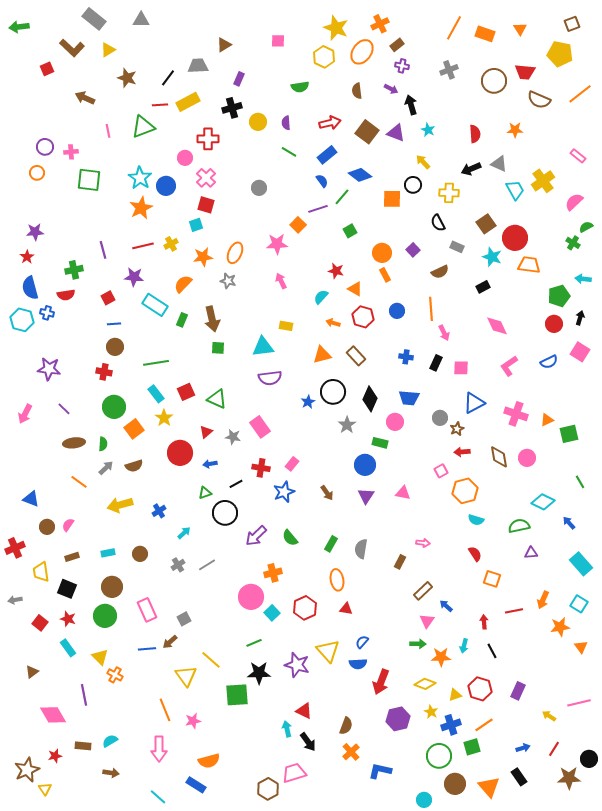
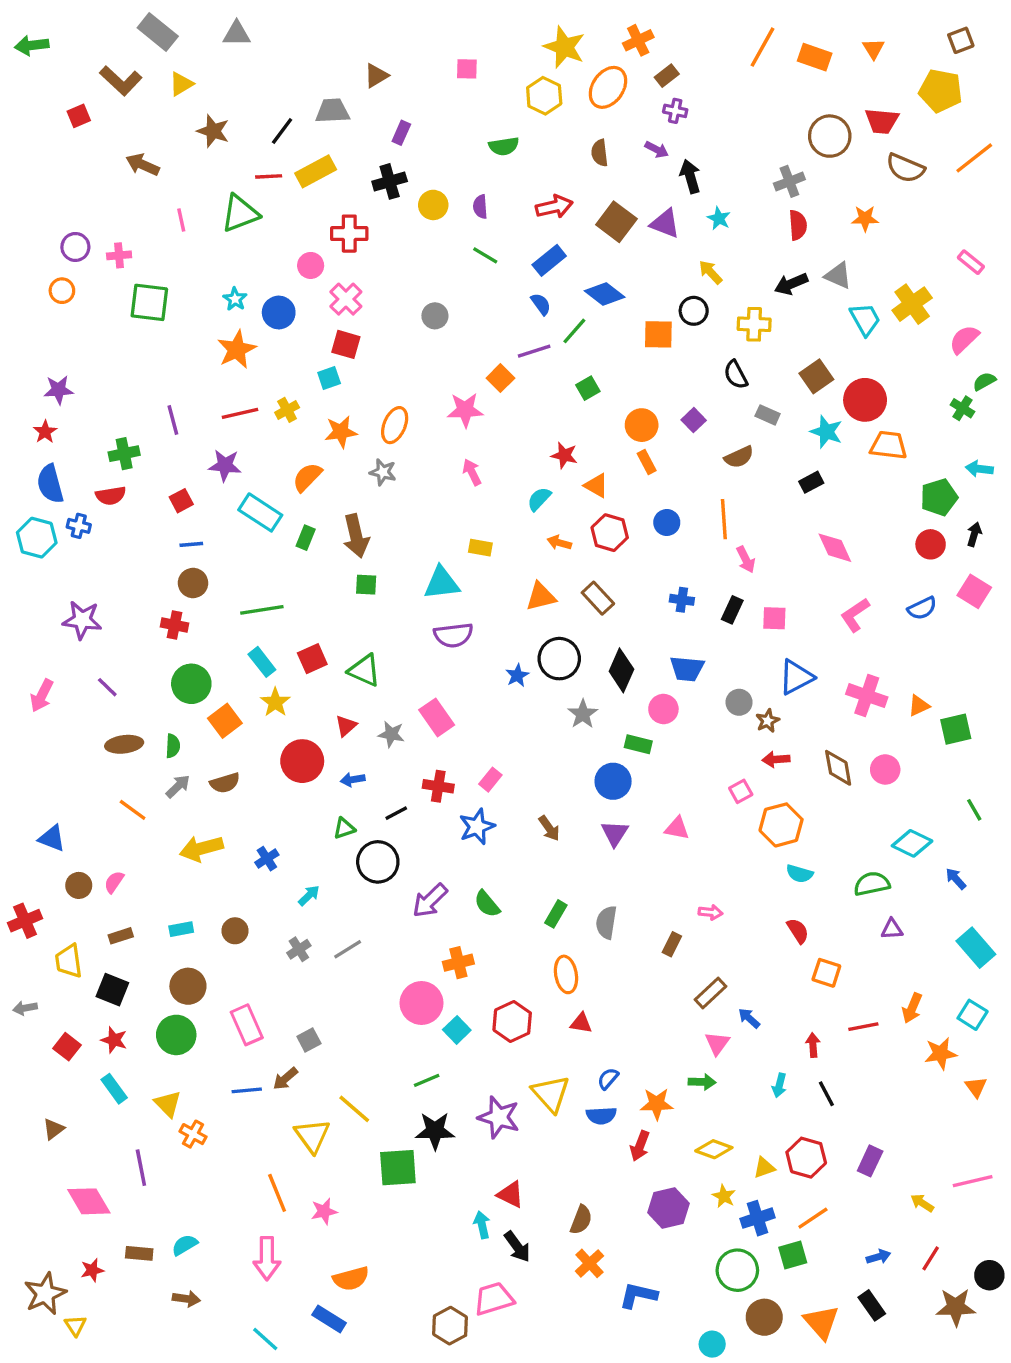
gray cross: (449, 70) -> (789, 181), moved
cyan star: (140, 178) -> (235, 299), size x0.6
orange star: (441, 657) -> (657, 1104), moved
red arrow: (381, 682) -> (640, 1146), size x0.7

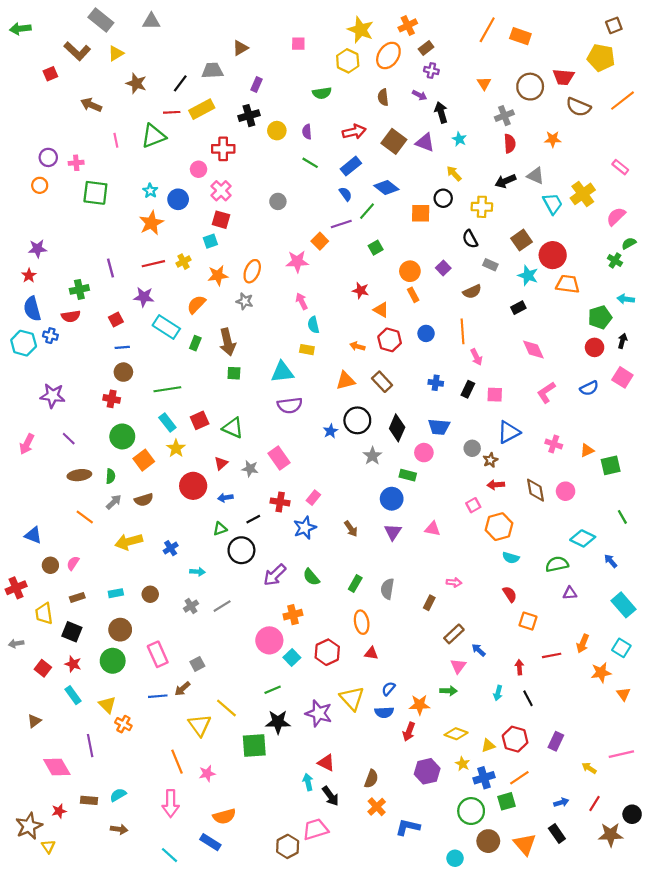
orange triangle: (873, 49) -> (484, 83), moved
cyan semicircle: (539, 499) -> (313, 325), moved, turned -56
pink cross: (867, 696) -> (554, 444), size x0.7
cyan arrow: (309, 895) -> (197, 572), turned 48

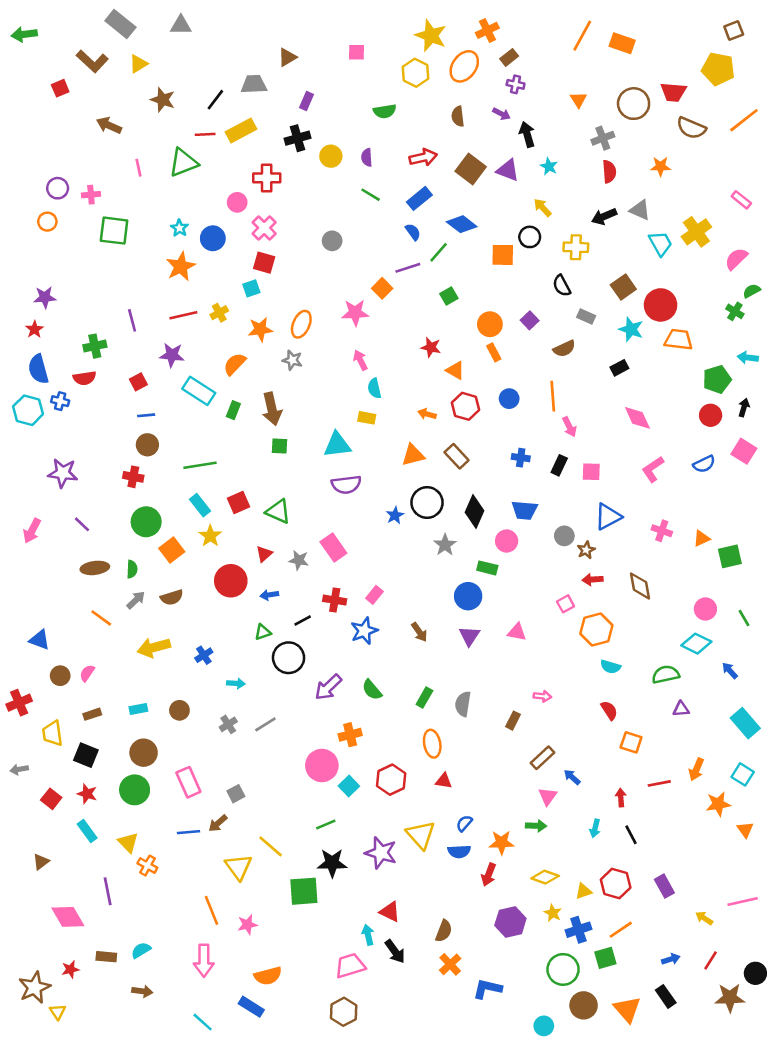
pink circle: (566, 491) -> (705, 609), moved
purple rectangle: (556, 741) -> (664, 886), turned -54
pink trapezoid: (315, 829) -> (350, 966), moved

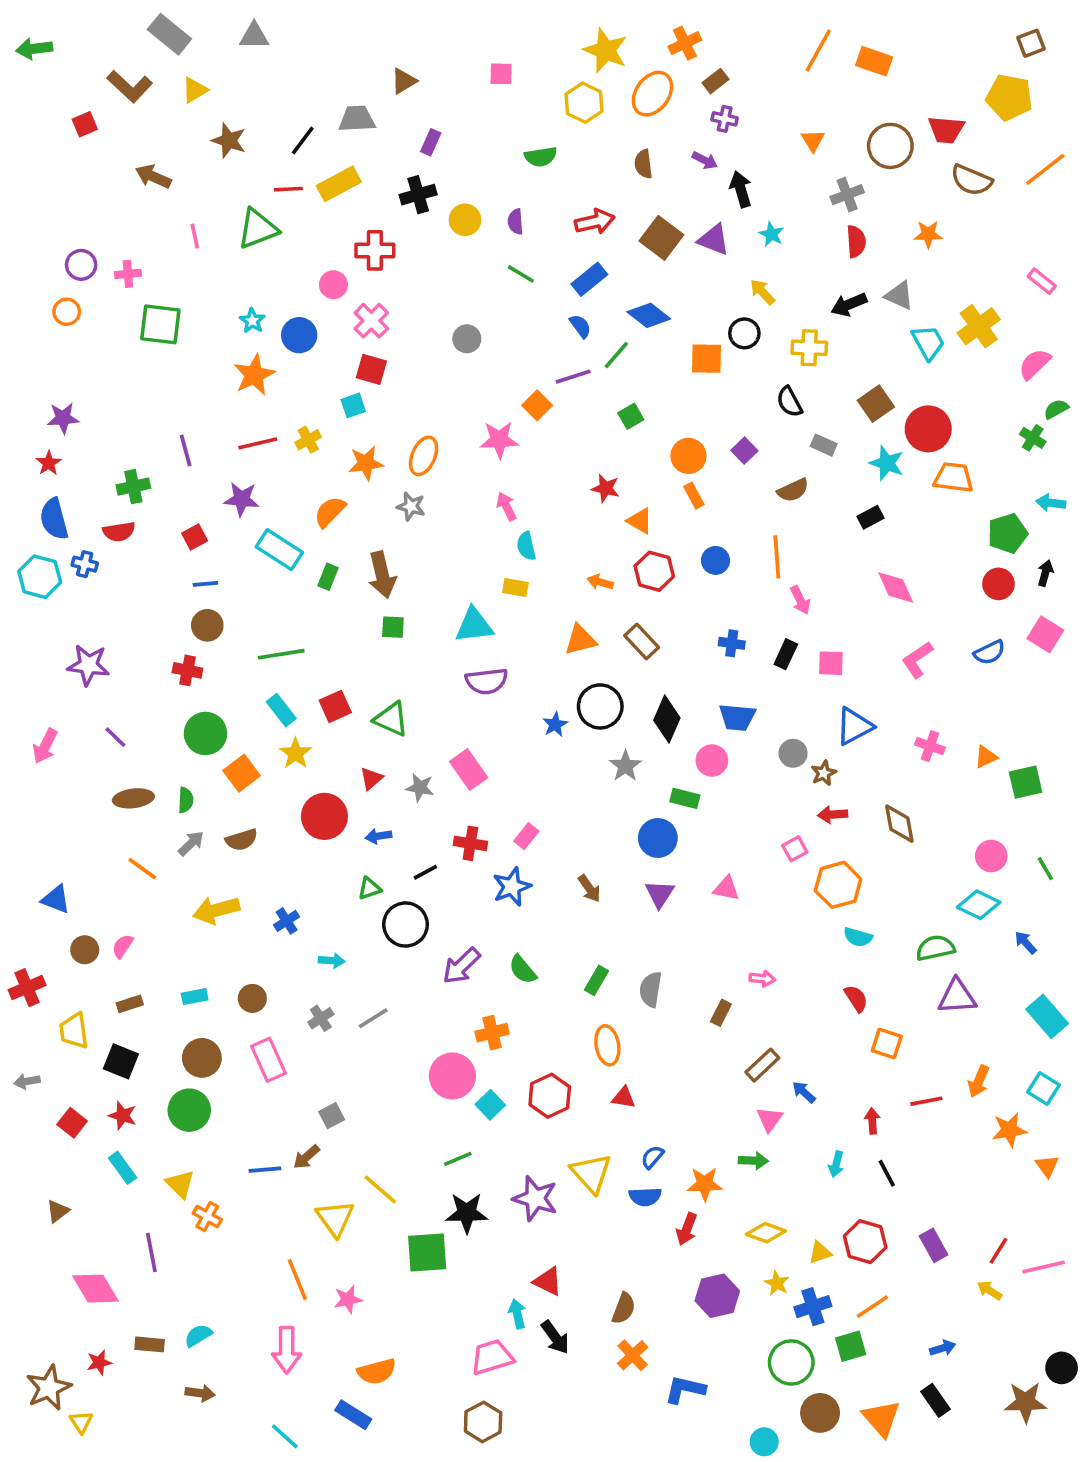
purple triangle: (681, 709) -> (957, 997), size x1.6
pink rectangle: (188, 782) -> (269, 1060), moved
red line: (711, 960) -> (998, 1251), moved

